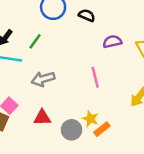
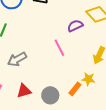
purple semicircle: (112, 42) -> (75, 26), moved
yellow star: (90, 119) -> (88, 79), moved

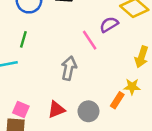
pink line: (59, 48) -> (90, 40), moved
gray arrow: (17, 59) -> (69, 68), moved, turned 138

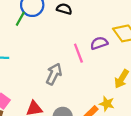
green line: (23, 39) -> (20, 19), moved

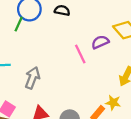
gray arrow: (54, 74) -> (32, 78), moved

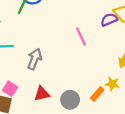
purple semicircle: (100, 42) -> (109, 20), moved

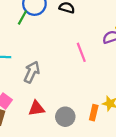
orange rectangle: (97, 94) -> (94, 113), turned -32

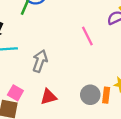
gray circle: (65, 117) -> (90, 95), moved

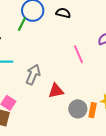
red triangle: (48, 97) -> (56, 91), moved

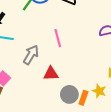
pink line: (78, 54) -> (58, 38), moved

